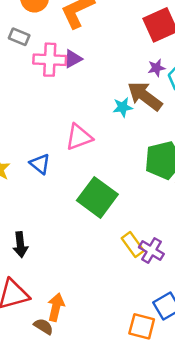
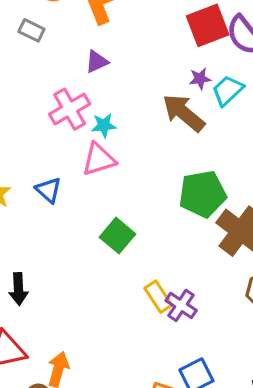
pink cross: (50, 60) -> (70, 109), moved, turned -36
cyan star: (123, 107) -> (104, 125), moved
green square: (97, 197) -> (118, 236), size x0.7

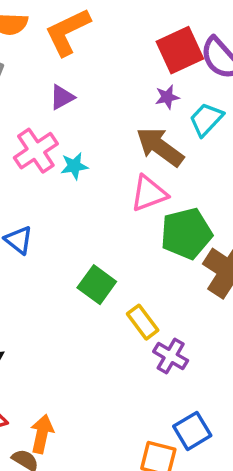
purple star: (200, 79) -> (167, 97), moved
pink triangle: (99, 159) -> (149, 194), moved
yellow rectangle: (158, 297) -> (143, 322), moved

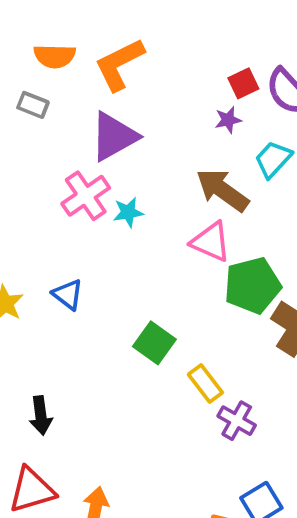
red square: (180, 50) -> (243, 83), size x0.6
purple triangle: (62, 97) -> (114, 137), size x1.8
purple star: (167, 97) -> (228, 120), moved
pink triangle: (149, 194) -> (211, 242), turned 45

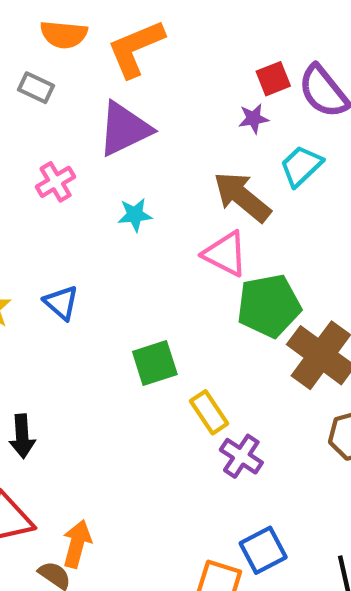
pink cross: (86, 196) -> (56, 182), moved, size x0.7
green square: (154, 343) -> (155, 363), turned 33

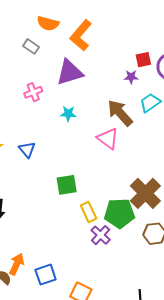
orange L-shape: (136, 48) -> (81, 35), turned -36
green pentagon: (269, 306) -> (119, 213), moved
blue square: (263, 550) -> (46, 275), moved

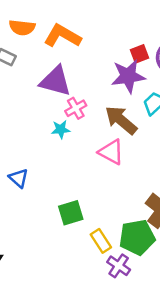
orange L-shape: (81, 35) -> (62, 36), turned 88
purple triangle: (70, 72) -> (55, 81), turned 40
purple star: (131, 77) -> (128, 76), size x2.0
pink cross: (33, 92) -> (76, 108), moved

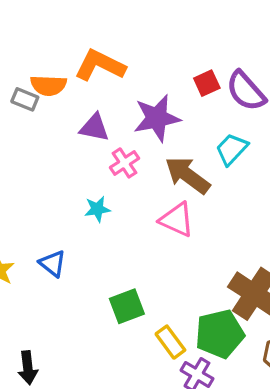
orange semicircle: (22, 28) -> (48, 85), moved
purple star: (128, 76) -> (157, 118), moved
purple triangle: (55, 81) -> (94, 128), size x0.7
cyan star: (61, 129) -> (97, 209), moved

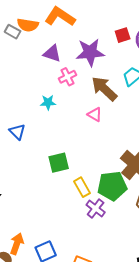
pink triangle: (177, 220) -> (95, 114), size x0.7

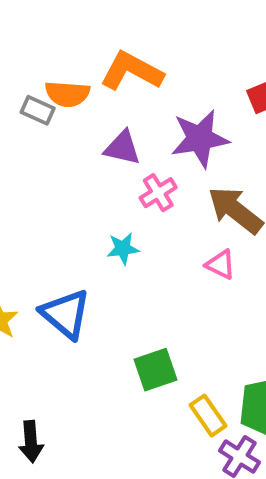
blue triangle: (17, 132) -> (66, 314), size x1.5

